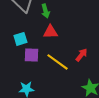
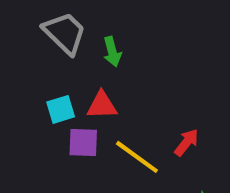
red triangle: (50, 32) -> (102, 105), moved

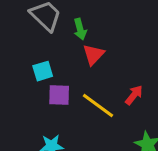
red triangle: (102, 105) -> (94, 55), moved, turned -45

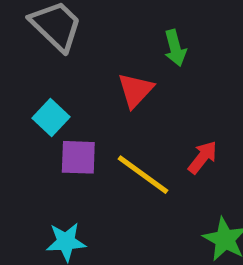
green arrow: (80, 29) -> (175, 48), moved
cyan square: (43, 71) -> (51, 118), turned -30

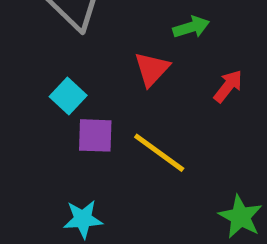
green arrow: (175, 48) -> (191, 27), turned -92
red arrow: (203, 157) -> (228, 86), moved

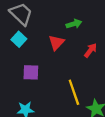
cyan square: (68, 96) -> (19, 39), moved
yellow line: (159, 153) -> (74, 92), moved, turned 35

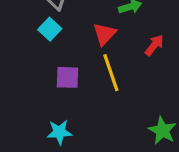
yellow line: (74, 92) -> (111, 73), moved

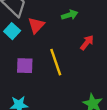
red triangle: (104, 34) -> (36, 25), moved

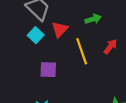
yellow line: (56, 62) -> (82, 51), moved

